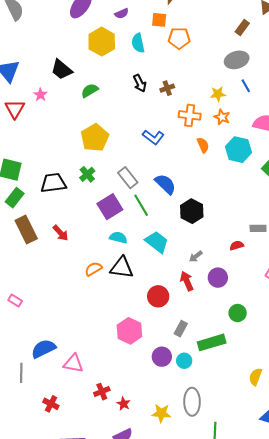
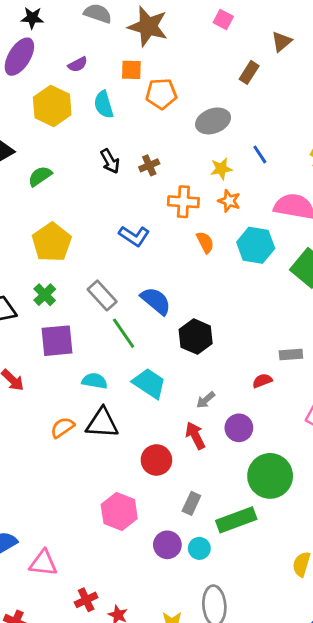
gray ellipse: (237, 60) -> (213, 121), moved
purple square: (110, 207) -> (57, 341), moved, turned 30
green circle: (238, 313) -> (270, 476), size x1.8

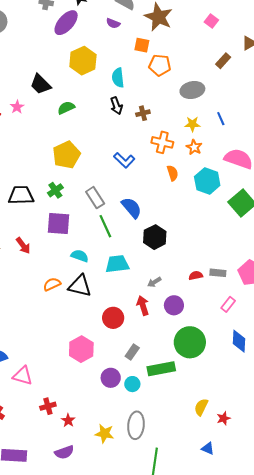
purple semicircle: (78, 64) -> (113, 23), moved, turned 40
cyan semicircle: (104, 105) -> (118, 78), moved
gray rectangle: (291, 355) -> (218, 273), moved
cyan trapezoid: (149, 383) -> (117, 264), turned -50

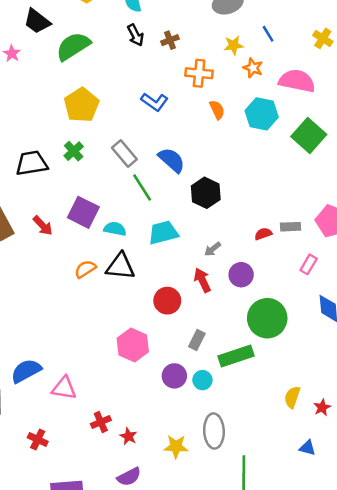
green semicircle: (66, 108) -> (73, 46), size x1.6
orange star: (194, 147) -> (253, 68), moved
purple square: (58, 224) -> (83, 212), moved, turned 30

